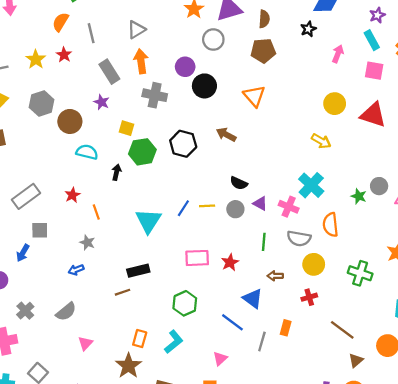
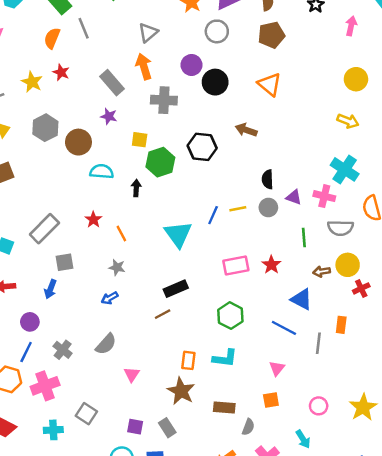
gray triangle: (136, 30) -> (148, 33), moved
gray line: (91, 33) -> (84, 28), moved
black semicircle: (239, 183) -> (268, 179), turned 72
yellow circle: (314, 264) -> (348, 265), moved
cyan L-shape: (174, 342) -> (225, 358), turned 55

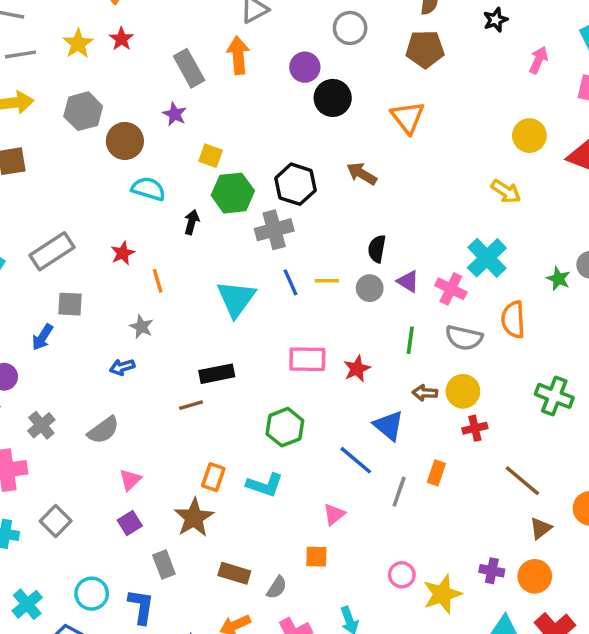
gray cross: (164, 100) -> (274, 230), moved, turned -30
blue line: (213, 215) -> (291, 282), turned -60
pink circle: (319, 406) -> (402, 575), moved
brown rectangle: (224, 407) -> (234, 573), moved
purple square: (135, 427) -> (130, 523), moved, turned 35

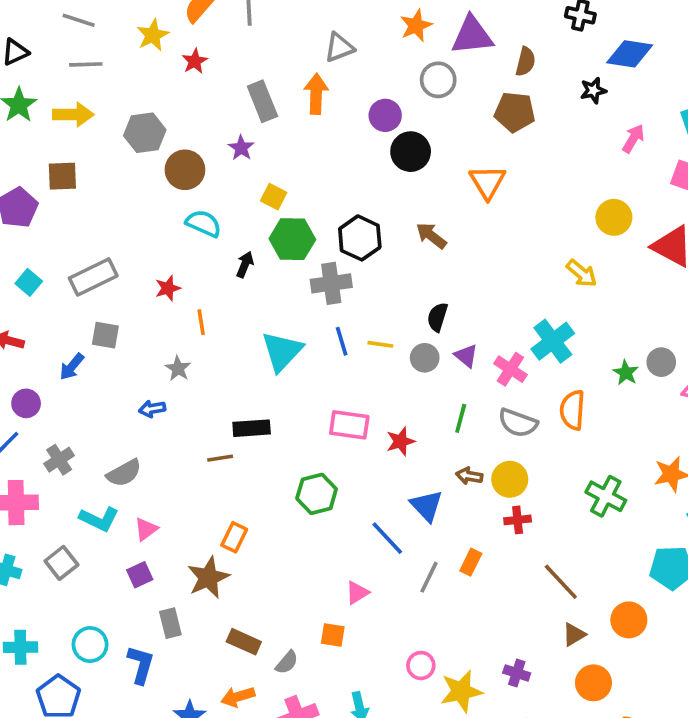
yellow star: (78, 44) -> (153, 35), moved
cyan L-shape: (265, 485) -> (99, 519), moved
orange circle: (535, 576) -> (593, 683), moved
cyan cross: (27, 604) -> (20, 647), turned 32

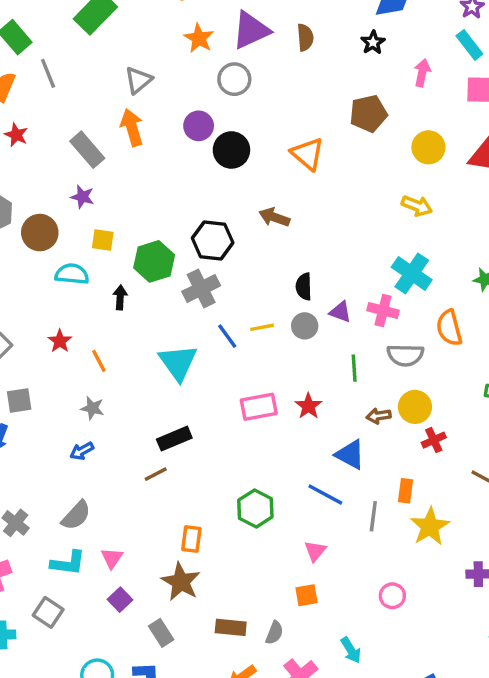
brown pentagon: (515, 112) -> (368, 114), moved
yellow square: (274, 197) -> (103, 240), moved
green hexagon: (317, 494) -> (255, 509), moved
yellow star: (461, 691) -> (430, 527), moved

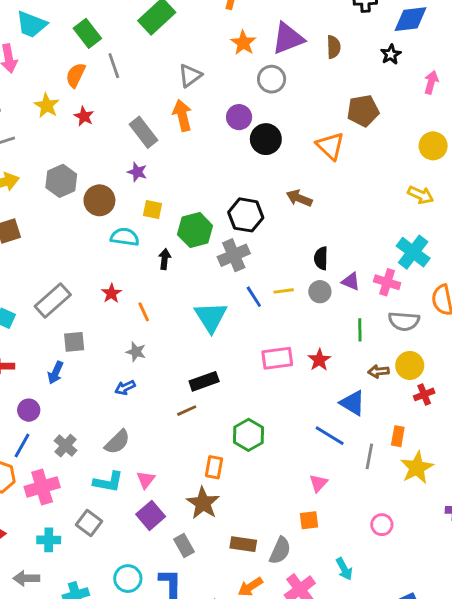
brown pentagon: (368, 114) -> (363, 111), moved
green hexagon: (255, 509) -> (248, 435), moved
purple square: (120, 600) -> (151, 515), size x1.4
gray semicircle: (274, 633) -> (280, 551), size x1.4

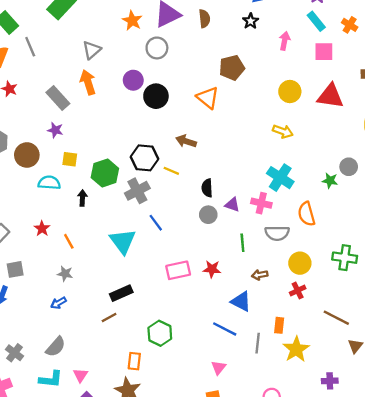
yellow line: (284, 291) -> (171, 171), moved, turned 35
red star: (319, 360) -> (212, 269), turned -30
yellow circle: (410, 365) -> (300, 263), moved

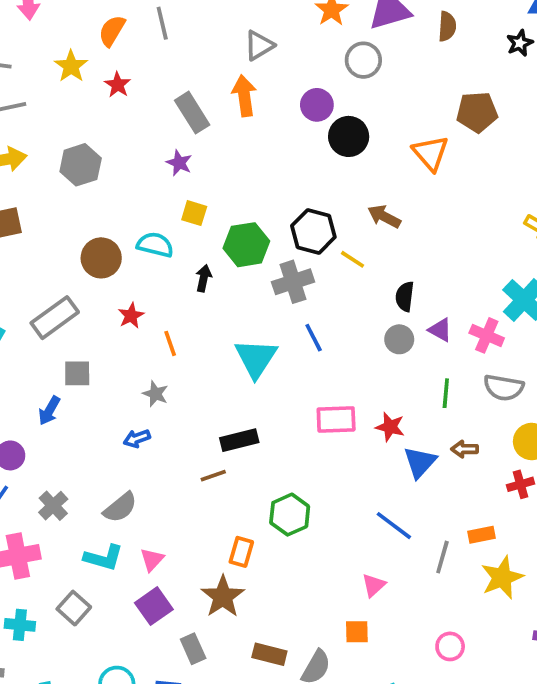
brown circle: (27, 155) -> (101, 258), moved
blue triangle: (241, 302) -> (420, 462), moved, turned 35
orange rectangle: (279, 325) -> (481, 535), turned 63

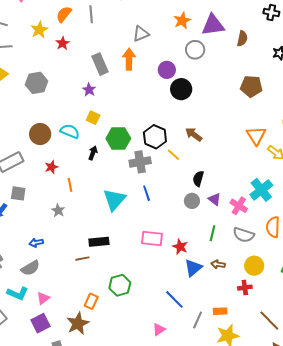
orange triangle: (431, 153) -> (256, 136), moved
blue arrow: (137, 438) -> (36, 243), moved

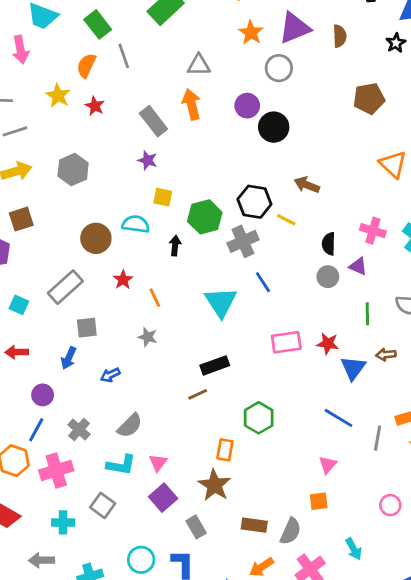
gray triangle: (141, 34) -> (199, 65), turned 36
pink cross: (239, 206) -> (373, 231), moved
blue arrow: (36, 243) -> (110, 375), moved

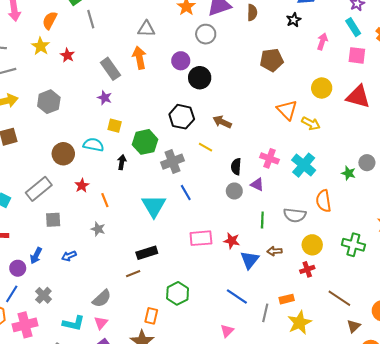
orange semicircle: (86, 66) -> (50, 20), moved
black hexagon: (254, 202) -> (182, 117), moved
blue arrow: (69, 358) -> (36, 256), moved
gray semicircle: (130, 426) -> (102, 299), moved

